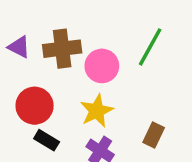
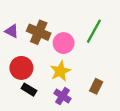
brown cross: (62, 49) -> (39, 32), turned 30

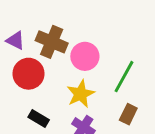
green line: (94, 31) -> (124, 77), moved
red circle: (21, 68) -> (28, 74), moved

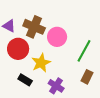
yellow star: (81, 94) -> (41, 63), moved

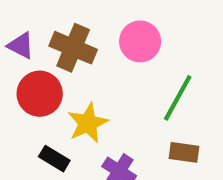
pink circle: (57, 37) -> (140, 41), moved
brown rectangle: (87, 77) -> (184, 152), turned 72

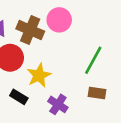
pink circle: (140, 41) -> (59, 20), moved

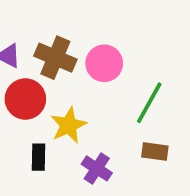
pink circle: (59, 20) -> (104, 63), moved
black rectangle: (19, 97) -> (39, 157), turned 60

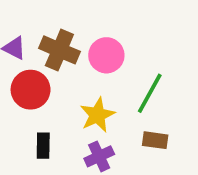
yellow star: (69, 125) -> (97, 115), moved
purple cross: (97, 168) -> (99, 156), turned 32

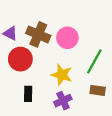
yellow star: (97, 115) -> (62, 75), turned -30

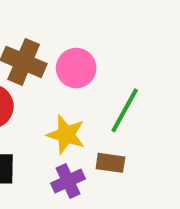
brown rectangle: (98, 90) -> (110, 163), moved

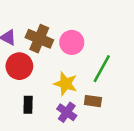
purple cross: (68, 181) -> (67, 112), turned -30

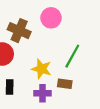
pink circle: (72, 42) -> (51, 18), moved
purple cross: (67, 112) -> (43, 93), turned -35

